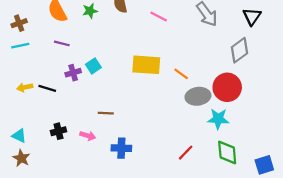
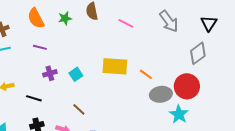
cyan square: (93, 66) -> (76, 74), moved
black line: (47, 88) -> (34, 98), moved
brown line: (106, 113) -> (79, 109), turned 40
cyan star: (218, 119) -> (179, 114), turned 30

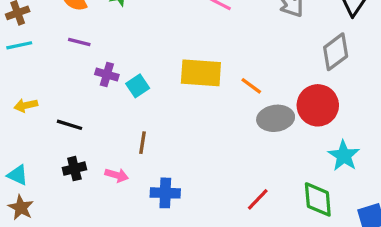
purple cross: (50, 73) -> (107, 74), moved, turned 32
brown line: (79, 109) -> (143, 143), turned 56
cyan star: (179, 114) -> (344, 156), moved

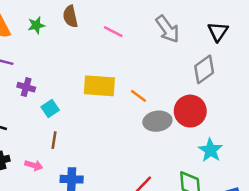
cyan square: (138, 86) -> (50, 109), moved

